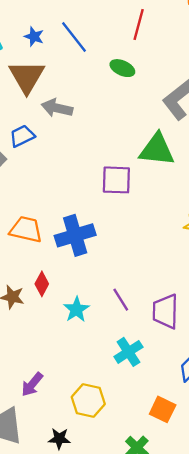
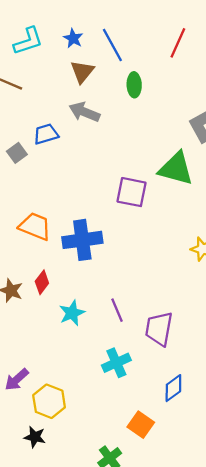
green ellipse: (122, 68) -> (134, 85), moved, turned 55
brown triangle: (27, 77) -> (82, 72), moved, size x0.7
yellow hexagon: (88, 401) -> (49, 401), moved

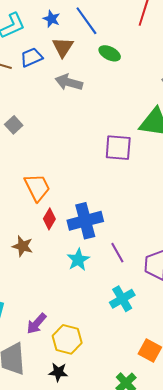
green ellipse: (134, 85) -> (110, 53), turned -55
blue trapezoid: (46, 134) -> (31, 57), moved
orange trapezoid: (35, 226) -> (37, 187), turned 48
blue cross: (82, 240) -> (85, 221), moved
red diamond: (42, 282) -> (49, 219), moved

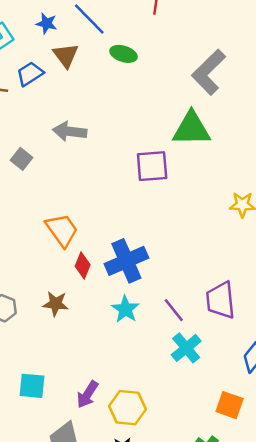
gray arrow: (69, 82) -> (70, 131), moved
purple line: (117, 253) -> (174, 310), moved

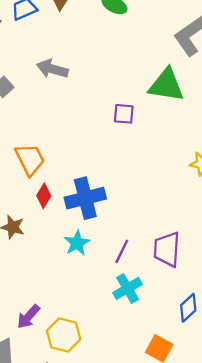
purple square: (152, 166) -> (124, 114), size x0.7
purple line: (174, 310) -> (122, 251), turned 55

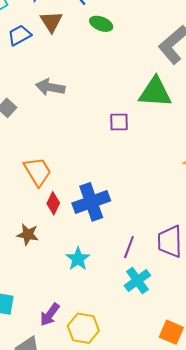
cyan star: (77, 243) -> (78, 259), moved

